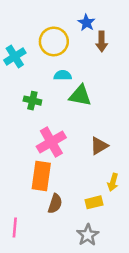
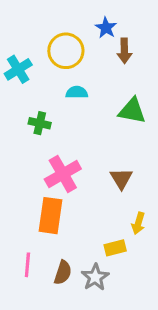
green triangle: (80, 96) -> (132, 111), moved
brown triangle: (99, 146) -> (121, 179), turned -30
brown semicircle: (55, 204) -> (63, 273), moved
pink line: (15, 227) -> (27, 265), moved
gray star: (88, 235) -> (95, 277), moved

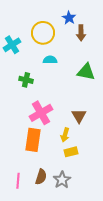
yellow arrow: (138, 223) -> (65, 135), moved
yellow rectangle: (115, 248) -> (71, 152), moved
pink line: (27, 265) -> (18, 181), moved

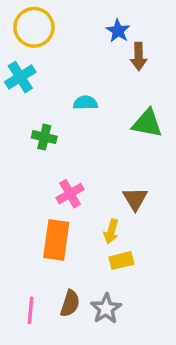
yellow circle: (43, 33) -> (34, 27), moved
pink cross: (41, 113) -> (70, 194), size x0.7

